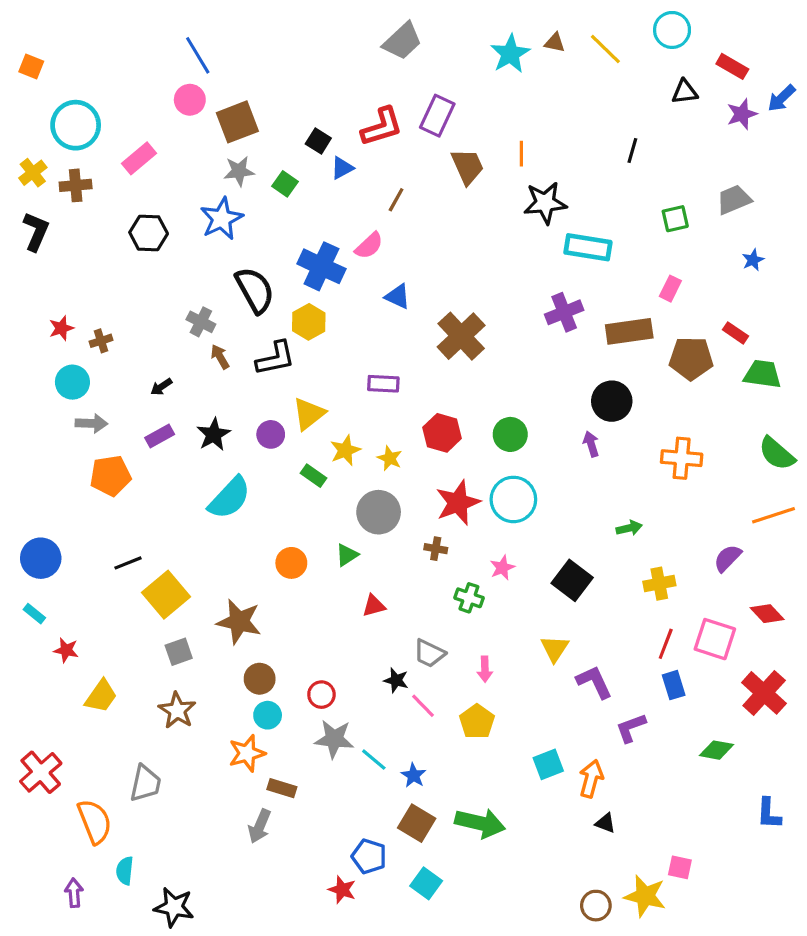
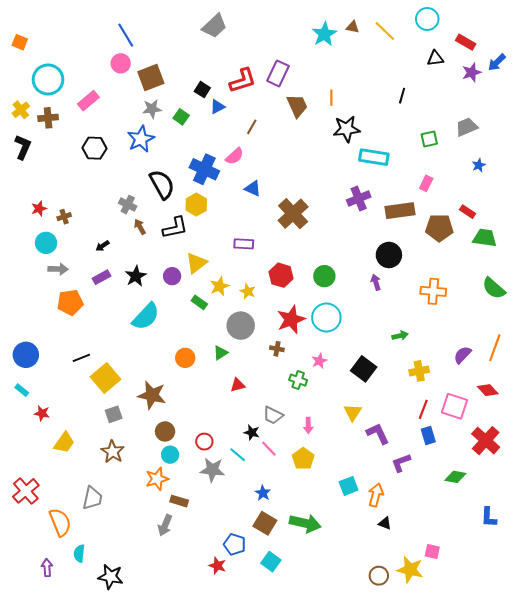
gray trapezoid: (402, 41) -> (214, 26), moved
orange line: (774, 515) -> (495, 348), moved, turned -52
cyan line: (374, 760) -> (238, 455), moved

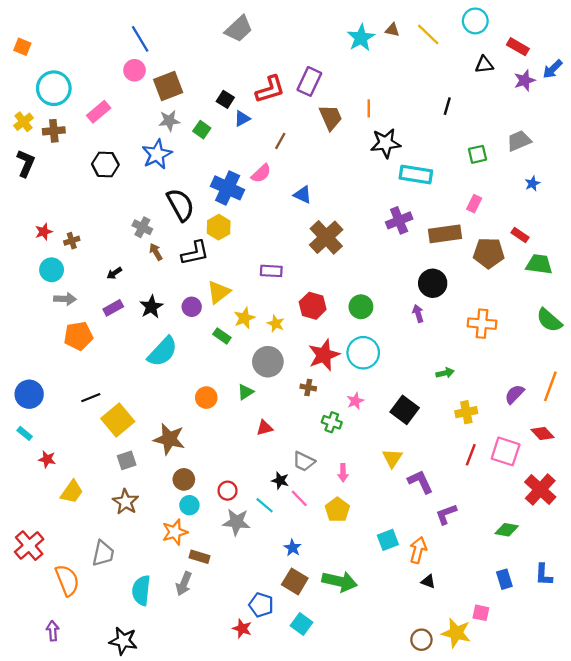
blue triangle: (253, 188) -> (303, 195), moved
blue rectangle: (428, 436) -> (504, 579), moved
cyan semicircle: (79, 553) -> (141, 590), moved, size x1.5

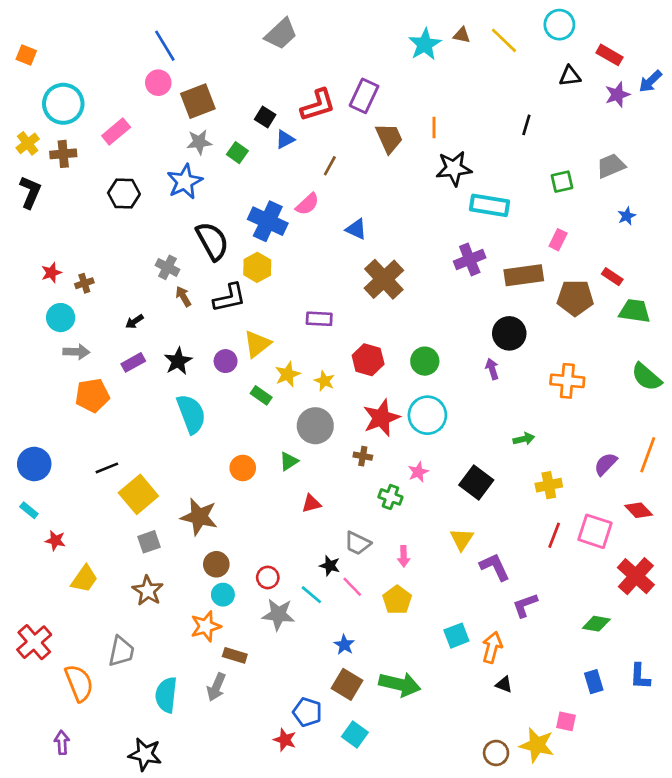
cyan semicircle: (163, 352) -> (191, 414), turned -64

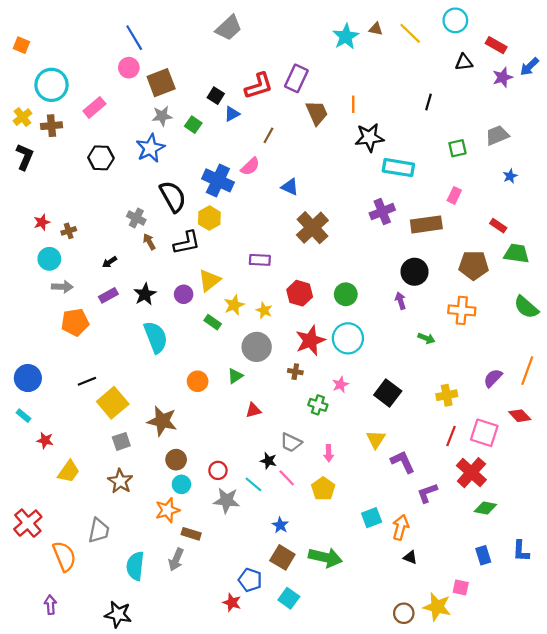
brown pentagon: (575, 298) -> (474, 265), moved
green arrow: (524, 439) -> (426, 338), moved, turned 35
red cross: (636, 576) -> (471, 473), moved

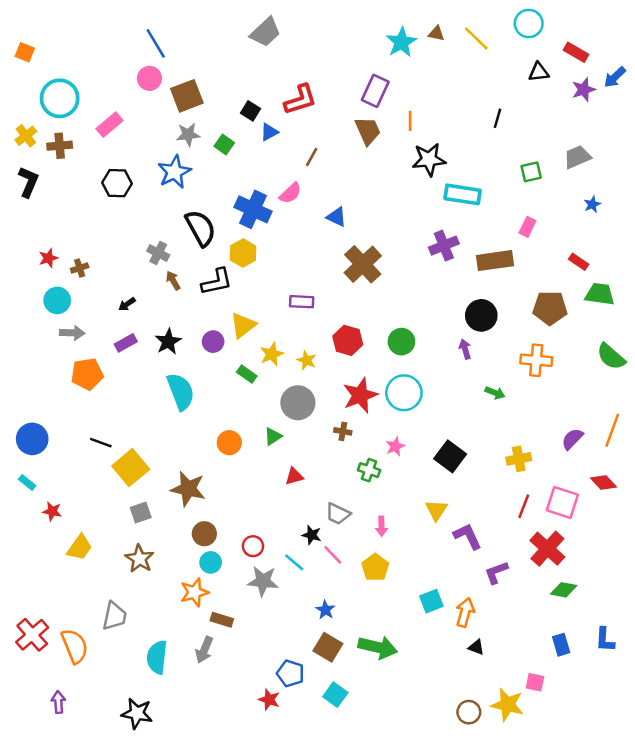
purple rectangle: (296, 78) -> (375, 91), moved
black line: (87, 381) -> (101, 443), turned 42
red cross: (28, 523) -> (32, 635), moved

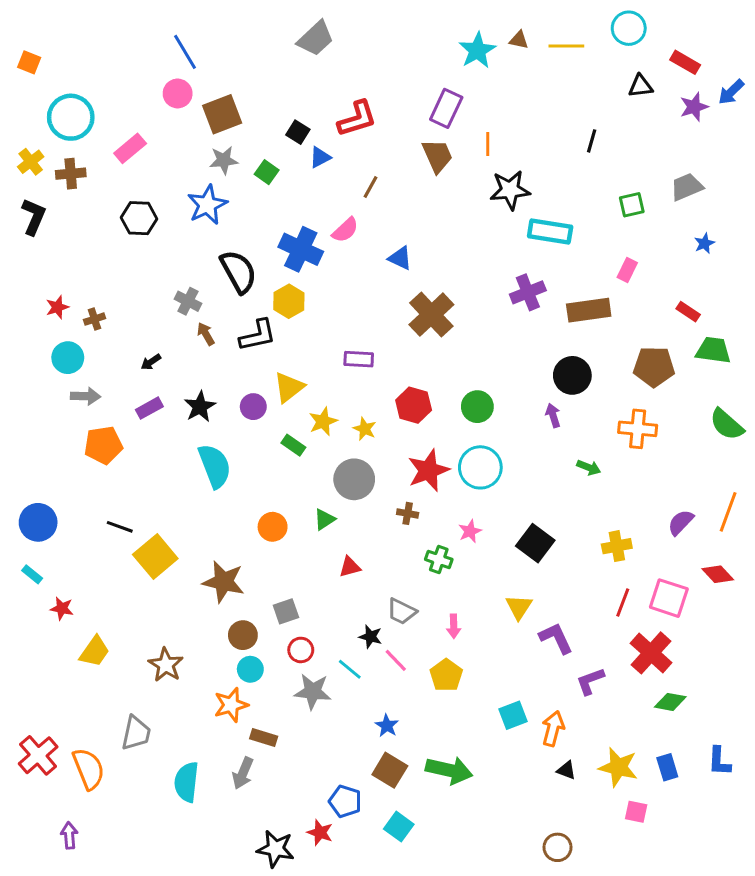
yellow line: (476, 38) -> (566, 46), turned -44
gray square: (141, 513) -> (286, 611), moved
yellow star: (507, 705) -> (618, 767), moved
black star: (137, 713) -> (276, 849), moved

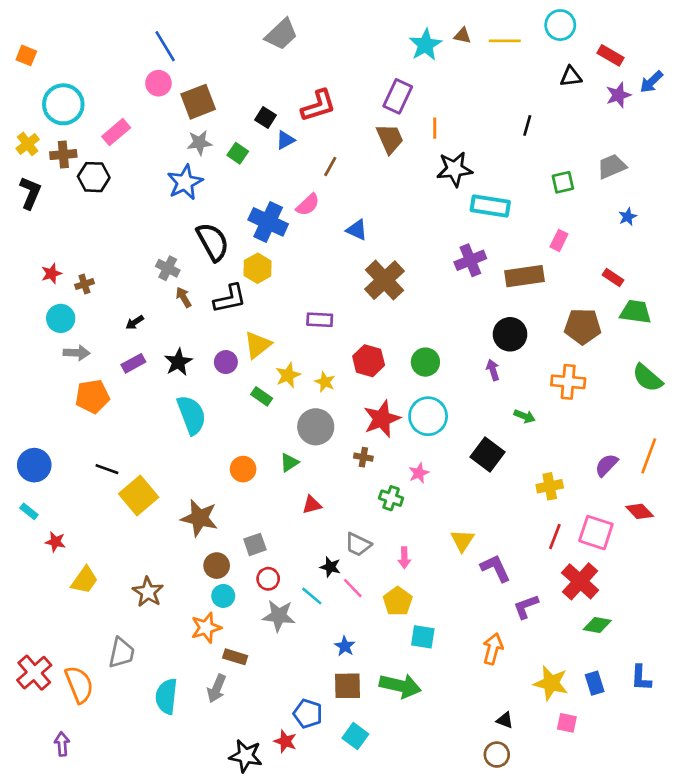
black hexagon: (139, 218) -> (94, 177), moved
black square: (535, 543) -> (488, 455), moved
cyan square: (513, 715) -> (423, 637), moved, turned 30
brown square: (390, 770) -> (347, 686), turned -32
black triangle: (566, 770) -> (505, 720), moved

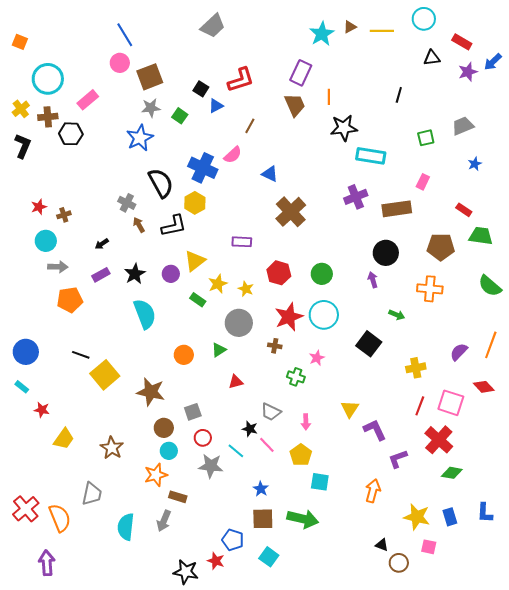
brown triangle: (462, 36) -> (350, 27), turned -40
purple arrow: (62, 744) -> (47, 563), size x1.4
brown circle: (497, 755) -> (399, 563), moved

